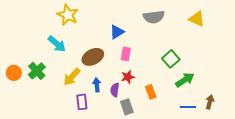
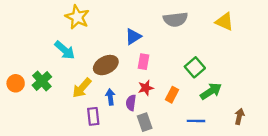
orange rectangle: (151, 92) -> (172, 95), moved, turned 48
blue line: (188, 107) -> (196, 121), moved

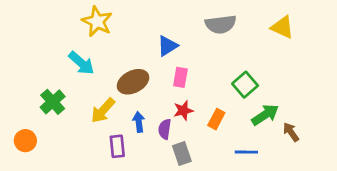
orange circle: (16, 83) -> (25, 141), moved
brown arrow: (239, 116) -> (291, 132), moved, turned -49

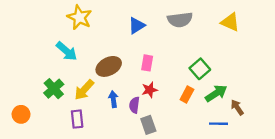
blue triangle: (167, 46) -> (137, 26), moved
green cross: (53, 102) -> (54, 89), moved
orange rectangle: (216, 119) -> (187, 94), moved
purple rectangle: (117, 146) -> (77, 119), moved
blue line: (246, 152) -> (218, 124), moved

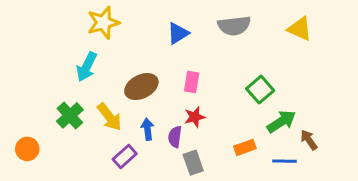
yellow star: (79, 17) -> (103, 23), turned 30
cyan arrow: (67, 51) -> (87, 67), turned 75
yellow arrow: (84, 90) -> (109, 117), turned -80
orange rectangle: (187, 94) -> (245, 147), moved, turned 42
purple rectangle: (77, 119) -> (125, 157), moved, turned 54

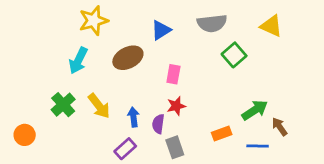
brown ellipse: (141, 87) -> (128, 58), moved
green square: (260, 90) -> (234, 55), moved
purple rectangle: (125, 157) -> (125, 149), moved

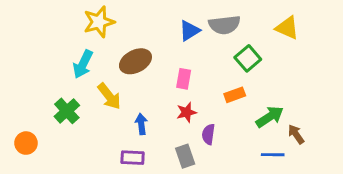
blue triangle: (161, 30) -> (189, 31), moved
yellow arrow: (99, 106) -> (109, 96), moved
purple semicircle: (158, 124) -> (208, 134), moved
orange rectangle: (222, 134) -> (235, 95), moved
purple rectangle: (125, 149) -> (133, 158), turned 45

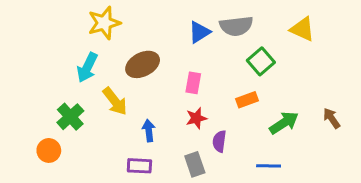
brown arrow: (296, 134) -> (332, 118), moved
orange circle: (26, 143) -> (49, 150), moved
blue line: (273, 155) -> (269, 166), moved

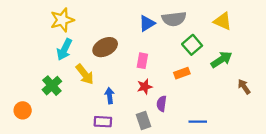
yellow star: (104, 23) -> (62, 20), moved
green arrow: (284, 123) -> (221, 60), moved
orange circle: (49, 150) -> (23, 110), moved

